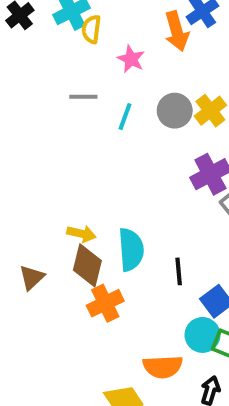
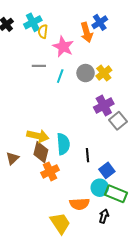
pink star: (131, 59) -> (63, 47), size x1.5
yellow arrow: (81, 234) -> (38, 136), size x1.5

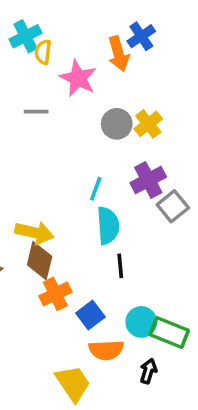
cyan line: (60, 76) -> (96, 189), moved
cyan semicircle: (63, 144) -> (108, 226), moved
blue square: (107, 170) -> (90, 315), moved

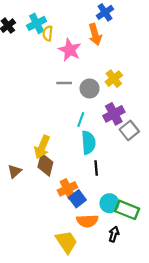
blue cross: (141, 36) -> (105, 12), moved
gray line: (36, 112) -> (64, 83), moved
gray circle: (117, 124) -> (90, 88), moved
yellow arrow: (34, 233) -> (42, 147), turned 100
orange cross: (55, 294) -> (67, 189), moved

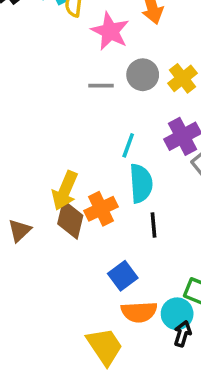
gray circle: (90, 88) -> (143, 75), moved
orange cross: (67, 189) -> (101, 209), moved
cyan circle: (109, 203) -> (177, 314), moved

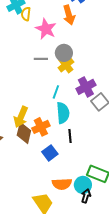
yellow cross: (183, 78) -> (66, 65), moved
blue square: (123, 276) -> (50, 153), moved

